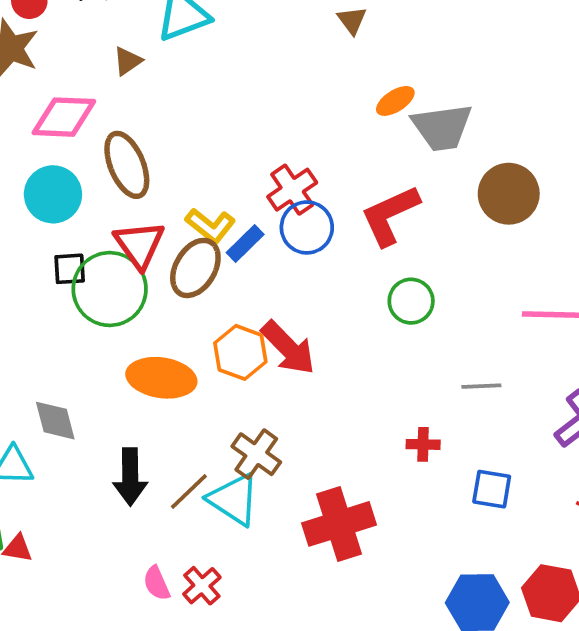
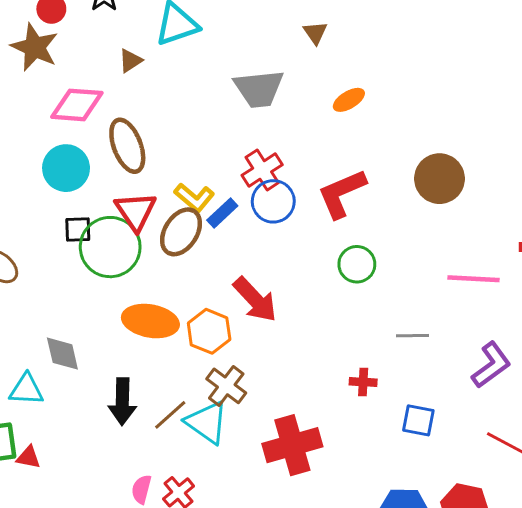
gray trapezoid: (442, 127) -> (259, 89), moved
orange hexagon: (240, 352) -> (209, 331), moved
pink semicircle: (157, 583) -> (141, 489), turned 36

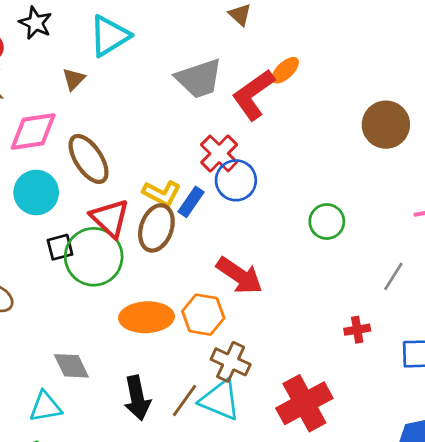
red L-shape: (342, 193) -> (253, 95), moved
gray line: (412, 336) -> (393, 276), turned -44

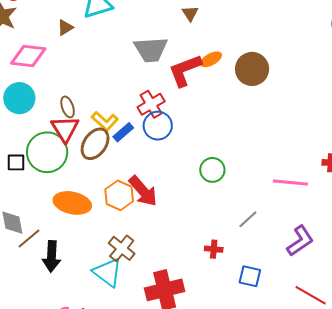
brown circle: (386, 125) -> (252, 69), moved
brown ellipse: (89, 159) -> (68, 107), moved, size x0.6
black square: (60, 247) -> (16, 162), moved
orange hexagon: (203, 315) -> (119, 195), moved
brown line: (184, 401) -> (29, 238), moved

